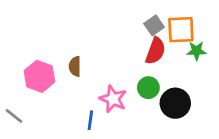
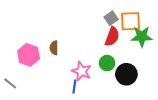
green star: (196, 51) -> (142, 37), size x1.5
blue line: (90, 120) -> (74, 87), moved

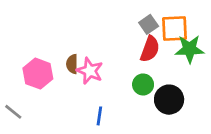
pink star: (82, 71) -> (90, 71), moved

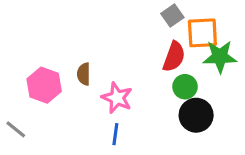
gray square: (149, 24) -> (172, 15), moved
pink star: (90, 71) -> (117, 98), moved
green circle: (143, 85) -> (185, 87), moved

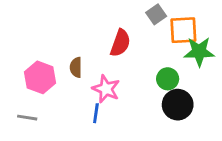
red semicircle: (174, 57) -> (120, 43), moved
gray line: (16, 129) -> (27, 118), moved, turned -30
blue line: (115, 134) -> (96, 113), moved

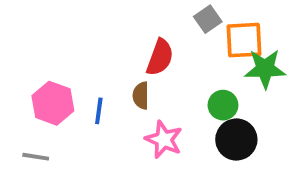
brown semicircle: (76, 67) -> (141, 96), moved
pink star: (106, 89) -> (164, 140), moved
blue line: (96, 113) -> (99, 111), moved

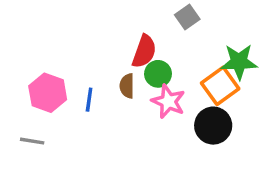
orange square: (244, 40) -> (220, 86), moved, turned -33
green circle: (223, 105) -> (158, 74), moved
pink star: (164, 140) -> (168, 101), moved

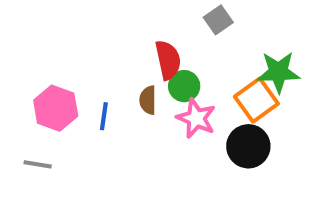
red semicircle: (144, 51) -> (168, 60), turned -32

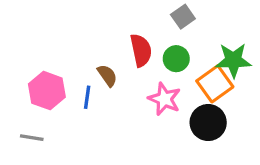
green circle: (184, 86) -> (176, 59), moved
brown semicircle: (148, 100) -> (107, 75), moved, turned 145

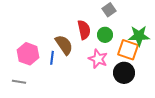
brown semicircle: (107, 75) -> (64, 45), size x1.5
orange square: (215, 84) -> (128, 50), turned -35

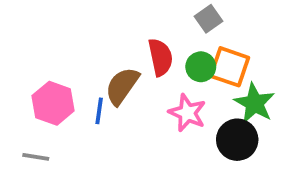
green star: (139, 36) -> (254, 103), moved, turned 30
brown semicircle: (64, 45) -> (122, 86), turned -110
orange square: (128, 50) -> (230, 67), moved

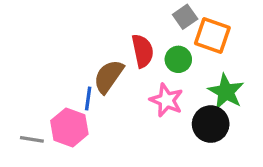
orange square: (230, 67) -> (212, 36), moved
pink hexagon: (53, 103) -> (69, 127), moved

